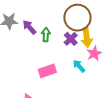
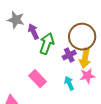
green arrow: (46, 35) -> (47, 44), size x1.5
pink rectangle: (47, 71) -> (38, 79), turned 48

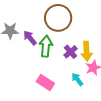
brown circle: (82, 37) -> (58, 18), moved

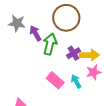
yellow arrow: (87, 51) -> (89, 55), turned -96
pink rectangle: (45, 82) -> (55, 80), moved

